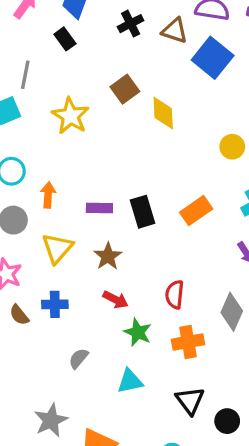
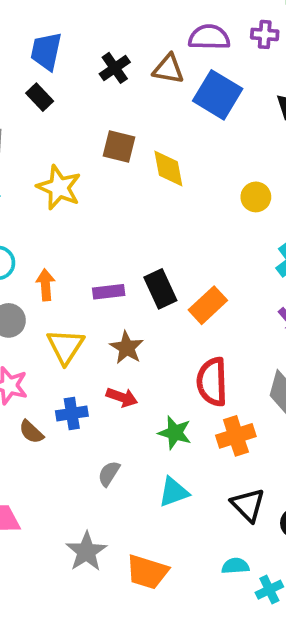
brown square: (125, 89) -> (119, 146), turned -32
orange rectangle: (196, 211) -> (208, 305), moved
red semicircle: (175, 294) -> (212, 382), size x1.4
red arrow: (116, 300) -> (122, 397), moved

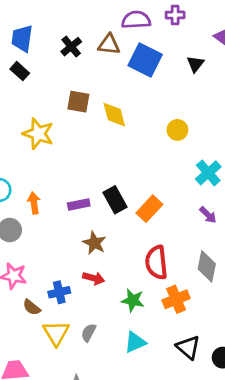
yellow triangle: (65, 346) -> (56, 333), moved

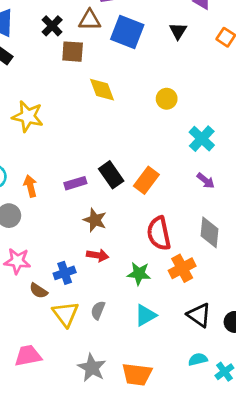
brown square: (78, 102) -> (73, 52), moved

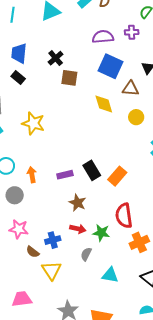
brown triangle: (90, 20) -> (131, 89), moved
yellow diamond: (102, 90) -> (104, 104), moved
green star: (139, 274) -> (101, 233), moved
gray semicircle: (98, 310) -> (86, 254), moved
cyan triangle: (146, 315) -> (110, 275), turned 36

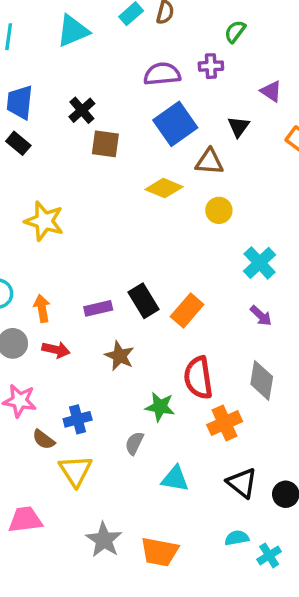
blue square: (111, 66) -> (175, 124), turned 30
yellow diamond: (104, 104) -> (164, 188), turned -50
red arrow: (78, 229) -> (56, 350), moved

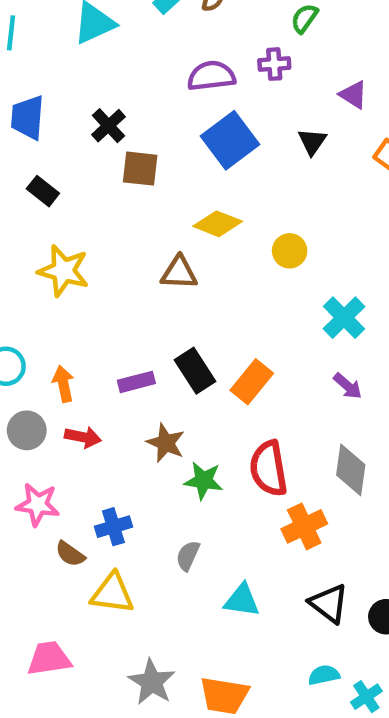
black rectangle: (18, 143) -> (43, 191), moved
brown triangle: (209, 162) -> (179, 273), moved
green star: (160, 407) -> (203, 481), moved
yellow triangle: (75, 471) -> (112, 593), turned -48

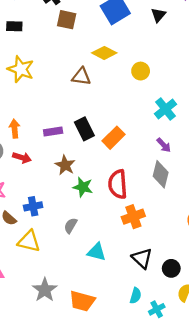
black rectangle: (43, 191) -> (14, 26), turned -42
gray diamond: (351, 470) -> (161, 174), moved
cyan semicircle: (324, 675) -> (136, 296), turned 112

